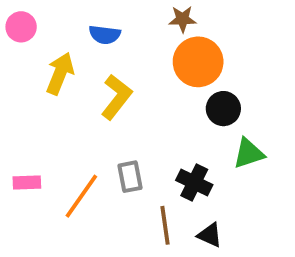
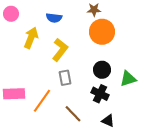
black circle: (223, 109) -> (102, 70), moved
gray rectangle: (130, 177) -> (65, 78), moved
pink rectangle: (27, 182) -> (14, 94), size x1.5
brown line: (165, 225) -> (73, 114), moved, turned -36

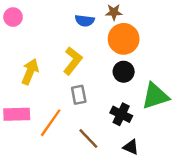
blue semicircle: (54, 18) -> (85, 21), moved
yellow arrow: (31, 38) -> (30, 72), moved
black circle: (102, 70) -> (124, 72), moved
green triangle: (128, 79) -> (155, 96), size x1.4

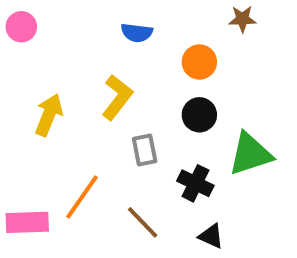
brown star: (114, 12) -> (242, 19), moved
orange circle: (124, 39) -> (199, 62), size x0.7
gray rectangle: (79, 95) -> (145, 150), moved
pink rectangle: (17, 114) -> (27, 222), moved

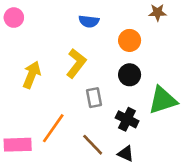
black triangle: (211, 236) -> (126, 154), moved

